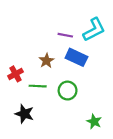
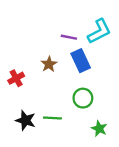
blue rectangle: (76, 57) -> (81, 61), turned 40
green line: (38, 86) -> (52, 118), moved
green circle: (68, 91) -> (83, 98), moved

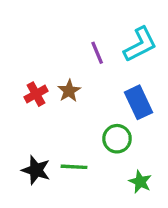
purple line: (69, 37) -> (97, 53), turned 56
blue rectangle: (81, 61) -> (139, 102), moved
red cross: (16, 78) -> (36, 94), moved

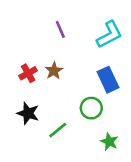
purple line: (97, 53) -> (60, 29), moved
green line: (74, 167) -> (58, 130), turned -42
black star: (36, 170) -> (28, 113), moved

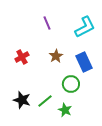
brown star: (54, 71) -> (56, 56), moved
black star: (28, 113) -> (22, 100), moved
green star: (109, 142) -> (65, 110), moved

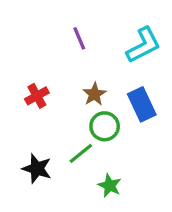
green circle: (71, 84) -> (105, 126), moved
green line: (45, 101) -> (81, 153), moved

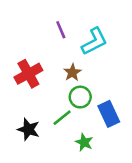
cyan L-shape: (143, 45) -> (94, 41), moved
red cross: (37, 96) -> (28, 74), size x1.5
blue rectangle: (142, 104) -> (109, 114), moved

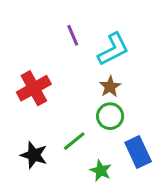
brown star: (72, 72) -> (110, 87), moved
green circle: (80, 97) -> (110, 116), moved
blue rectangle: (109, 114) -> (138, 152), moved

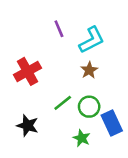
green circle: (110, 116) -> (89, 107), moved
green line: (74, 141) -> (63, 103), moved

